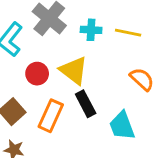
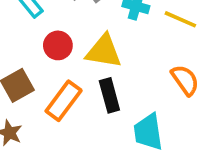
yellow triangle: (74, 70) -> (104, 51), turned -40

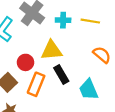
red circle: (58, 45) -> (25, 62), moved

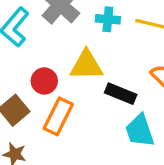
black rectangle: (61, 75) -> (121, 94), moved, turned -42

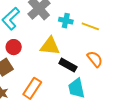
red circle: (44, 81) -> (14, 47), moved
orange rectangle: (58, 116) -> (32, 88), moved

